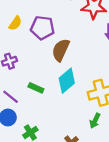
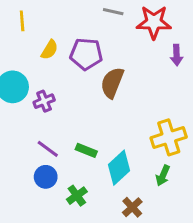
cyan diamond: (67, 81) -> (119, 168), moved
green rectangle: (36, 88) -> (86, 150), moved

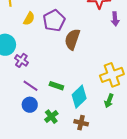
purple pentagon: (86, 54) -> (54, 21), turned -30
purple cross: (44, 101) -> (21, 60), moved, turned -32
brown cross: (132, 207) -> (81, 123), moved, turned -32

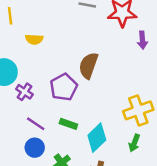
yellow semicircle: (29, 19) -> (34, 39), turned 64
purple pentagon: (54, 21) -> (64, 87), moved

